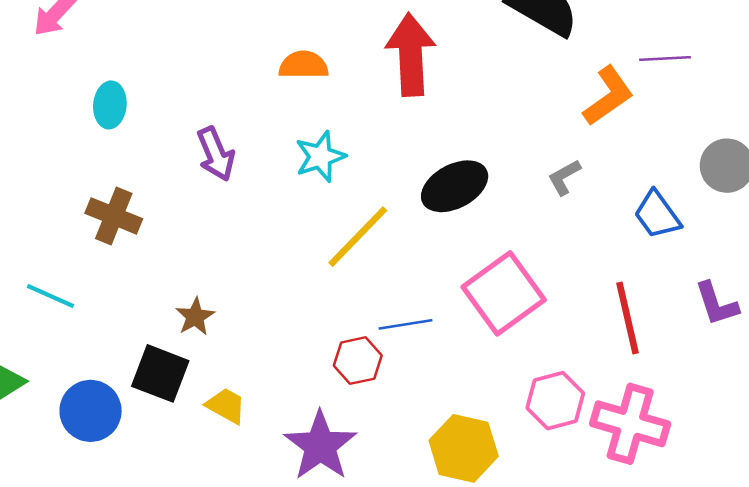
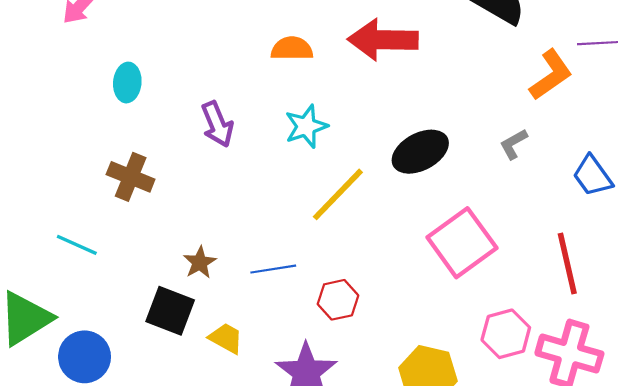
red arrow: (411, 55) -> (383, 40), turned -86
blue line: (406, 324) -> (273, 269), moved
blue circle: (91, 411) -> (85, 357), moved

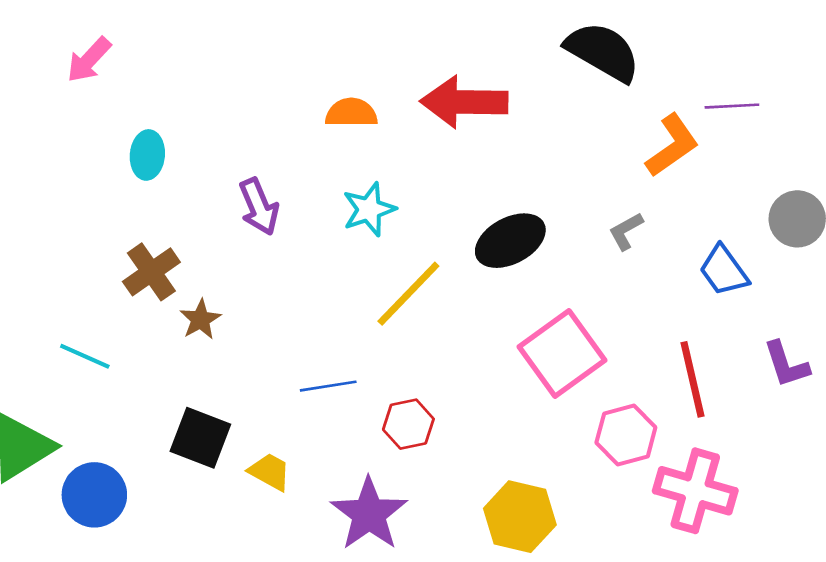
brown cross: (131, 177) -> (151, 272), turned 33
brown star: (200, 262) -> (200, 319), moved
pink hexagon: (506, 334) -> (626, 435), moved

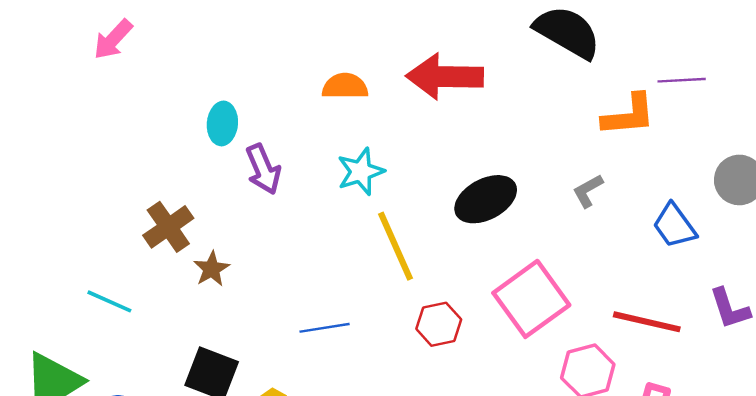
orange L-shape: (672, 145) -> (629, 115), turned 30
cyan ellipse: (147, 155) -> (222, 123), moved
yellow line: (408, 294) -> (395, 246), turned -68
red line: (693, 379) -> (647, 322), turned -64
red hexagon: (408, 424) -> (439, 324), moved

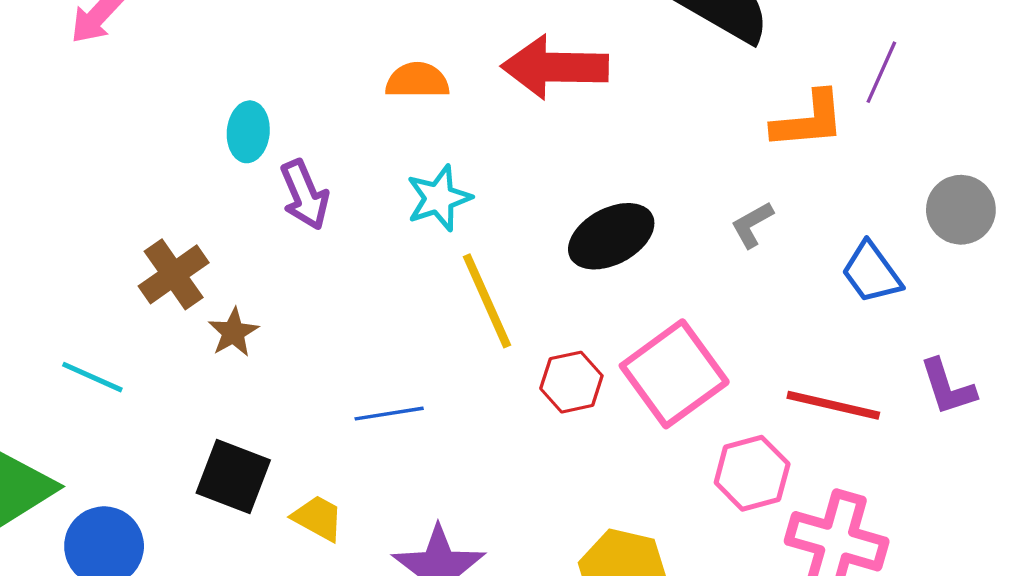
purple line: (682, 80) -> (881, 72), turned -63
red hexagon: (439, 324) -> (571, 382), moved

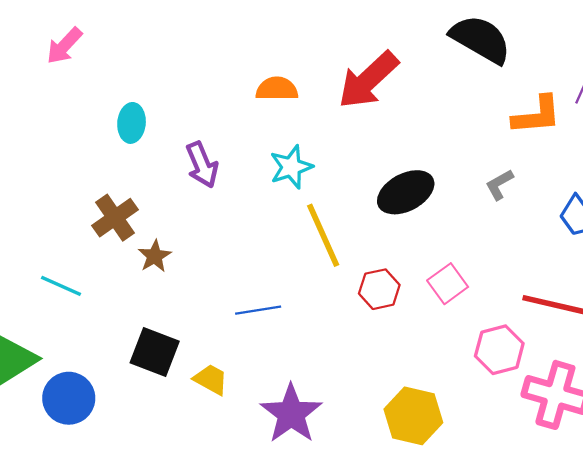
red arrow: (555, 67) -> (368, 80), turned -44
cyan ellipse: (248, 132) -> (132, 123), moved
pink square: (674, 374) -> (448, 284), size x0.6

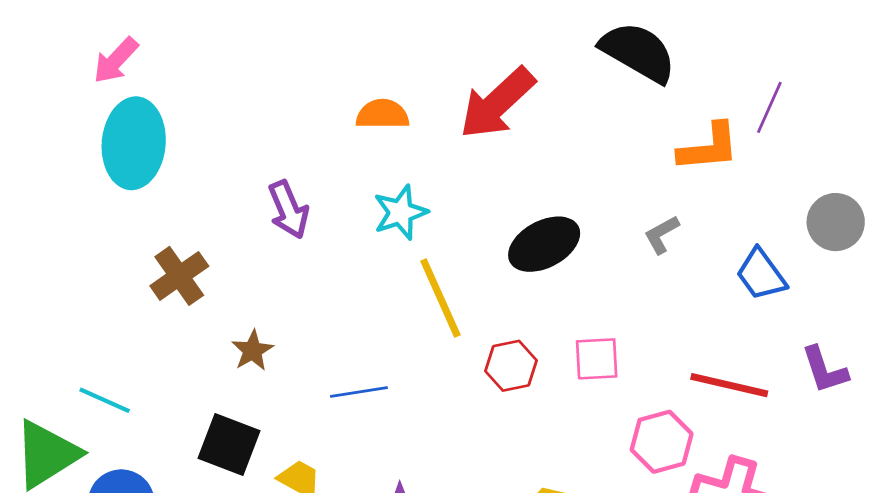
cyan ellipse: (132, 123) -> (134, 143), moved, size x1.8
brown star: (155, 256) -> (253, 351), moved
pink square: (448, 284) -> (597, 359), turned 33
cyan line: (61, 286) -> (105, 400), moved

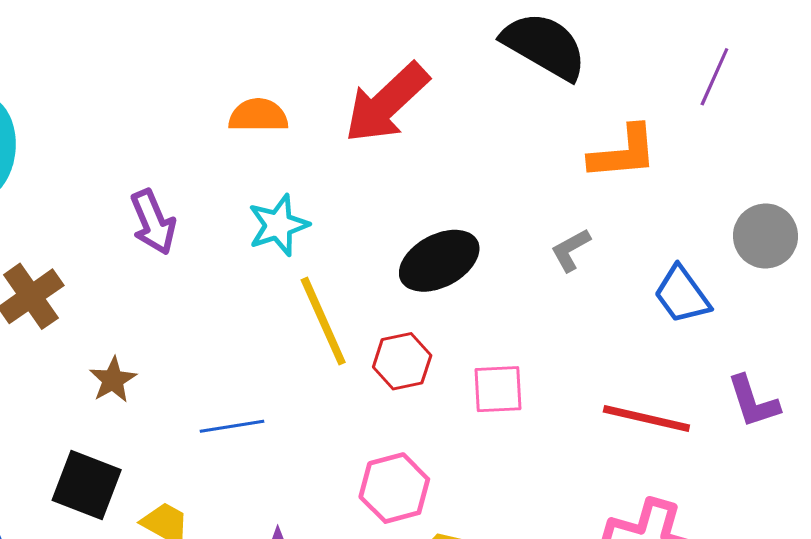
purple line: (769, 107) -> (714, 77), moved
red hexagon: (511, 366) -> (402, 361), moved
pink hexagon: (662, 442) -> (394, 488), moved

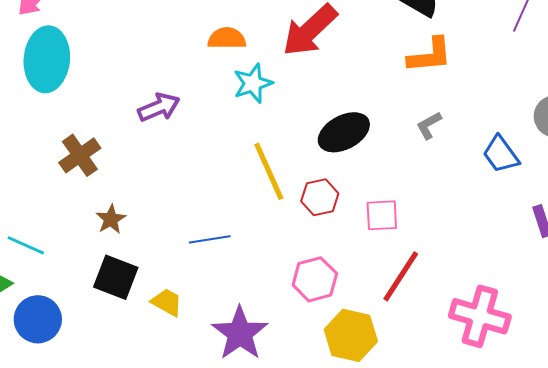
orange L-shape: (623, 152) -> (430, 55), moved
purple arrow: (153, 222) -> (159, 107), turned -90
cyan star: (278, 225) -> (253, 83), moved
brown star: (113, 380) -> (111, 219), moved
red line: (646, 418) -> (401, 276), moved, turned -70

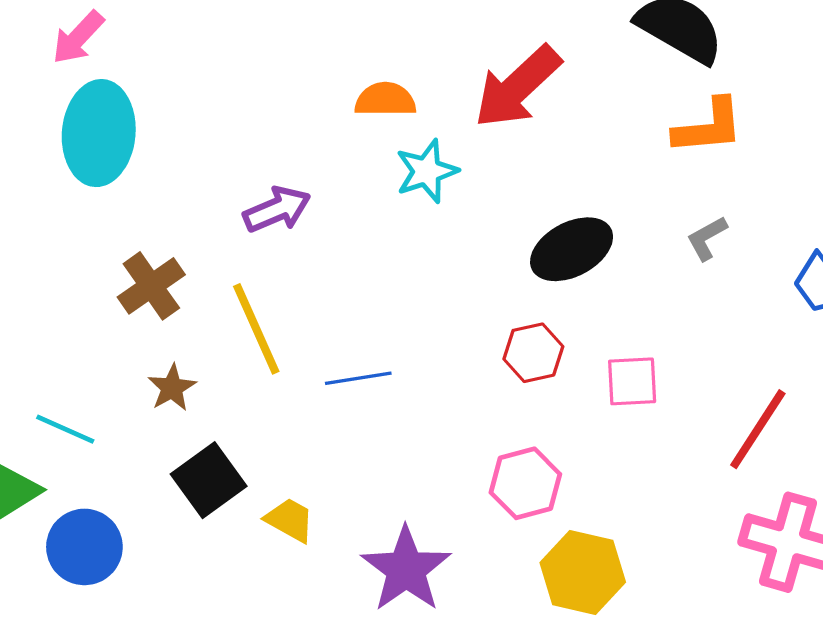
yellow line: (269, 171) -> (256, 329), moved
brown star: (111, 219) -> (172, 388), moved
blue line: (210, 239) -> (358, 378), moved
red line: (401, 276) -> (758, 429), moved
black square: (116, 277) -> (209, 480), turned 33

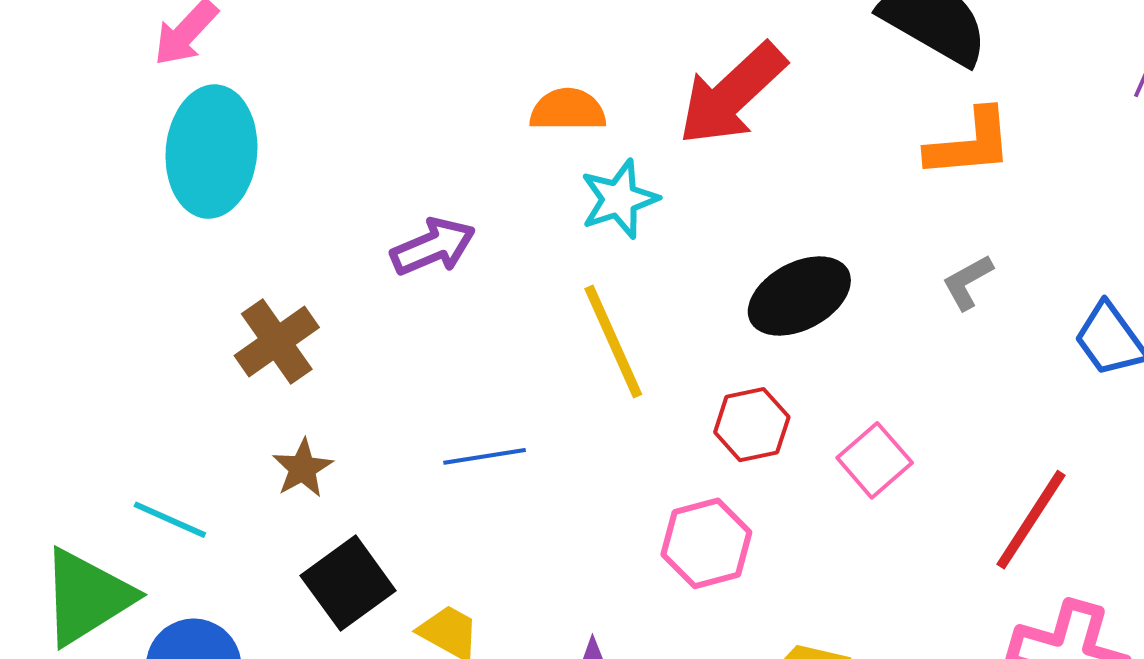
yellow line: (256, 329) -> (613, 342), moved
blue line: (358, 378) -> (485, 456), moved
pink square: (632, 381) -> (875, 460), turned -38
pink hexagon: (525, 483) -> (706, 543), moved

